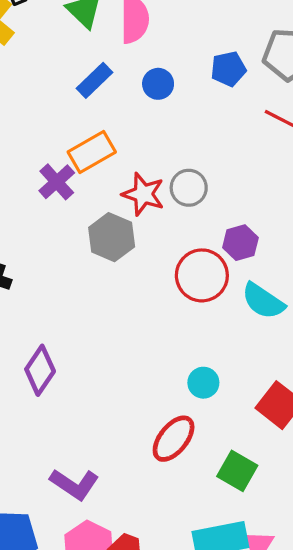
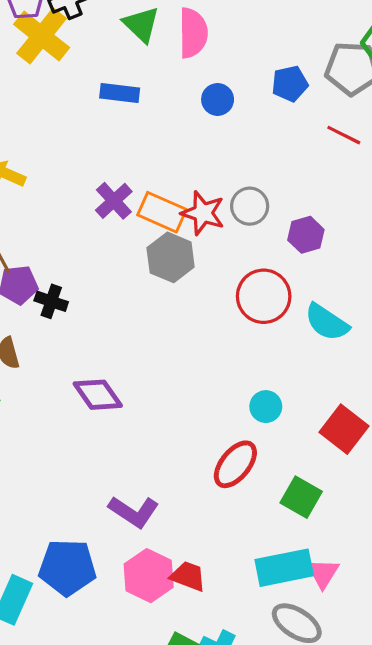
blue rectangle: (95, 80) -> (120, 93), moved, turned 51
orange rectangle: (92, 152) -> (162, 212), moved, turned 54
purple hexagon: (240, 243) -> (306, 235), moved
purple diamond: (40, 370) -> (98, 395), turned -69

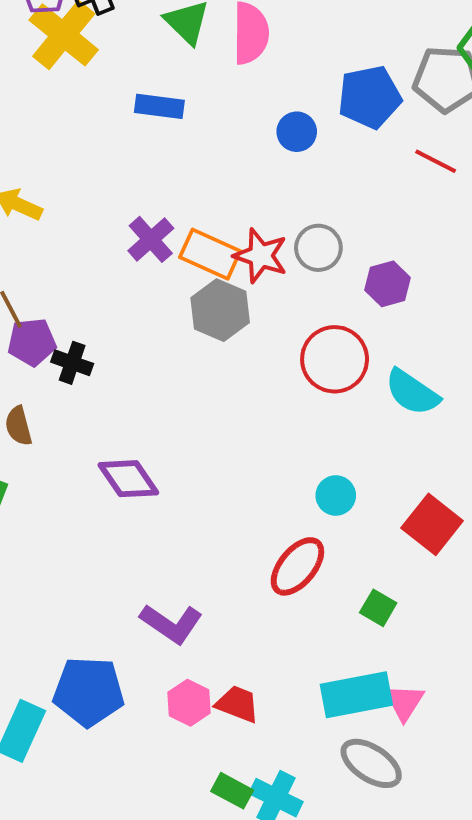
blue pentagon: (290, 84) -> (370, 97), size x1.4
blue circle: (218, 99) -> (297, 132), moved
green square: (301, 497) -> (378, 608), size x0.7
pink hexagon: (149, 576) -> (189, 703), size x0.7

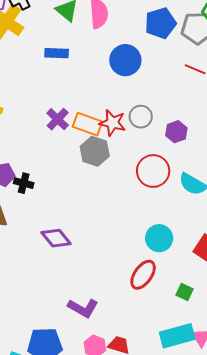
blue pentagon: (370, 97) -> (160, 23), moved
blue circle: (297, 132) -> (125, 60), size x1.6
cyan circle: (336, 495) -> (159, 238), size x1.4

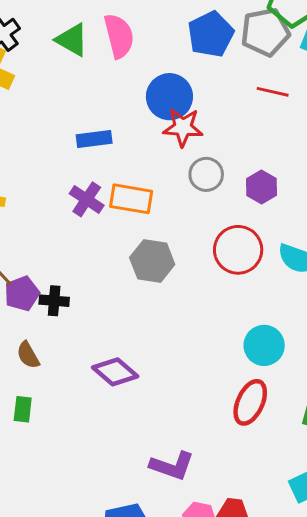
blue rectangle: (57, 53) -> (94, 139), moved
red star: (113, 123) -> (183, 127), moved
gray hexagon: (95, 151) -> (152, 261), moved

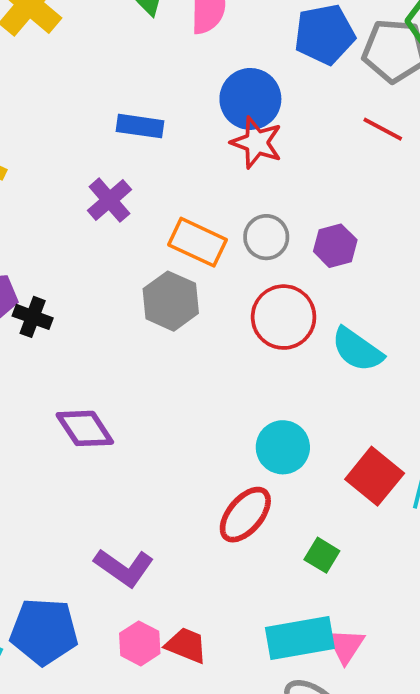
gray circle: (206, 174) -> (266, 237), moved
orange rectangle: (131, 199) -> (198, 242), moved

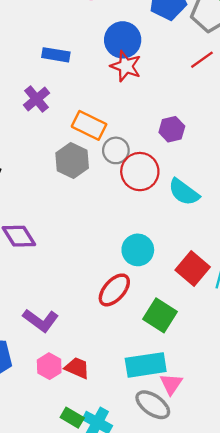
red line: (383, 129) -> (202, 60), turned -65
gray circle: (266, 237) -> (116, 150), moved
green square: (322, 555) -> (160, 315), size x1.6
pink triangle: (346, 646) -> (171, 384), moved

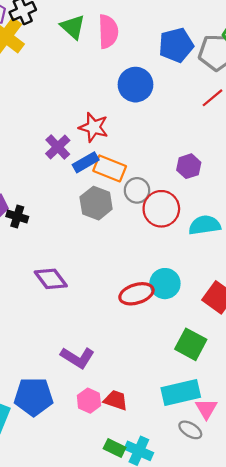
blue rectangle: (56, 55) -> (86, 162), moved, turned -35
red star: (126, 66) -> (94, 127), moved
cyan semicircle: (184, 192) -> (205, 225), turned 140
red ellipse: (114, 290) -> (136, 294), moved, turned 36
gray ellipse: (153, 405) -> (190, 430), size x0.7

